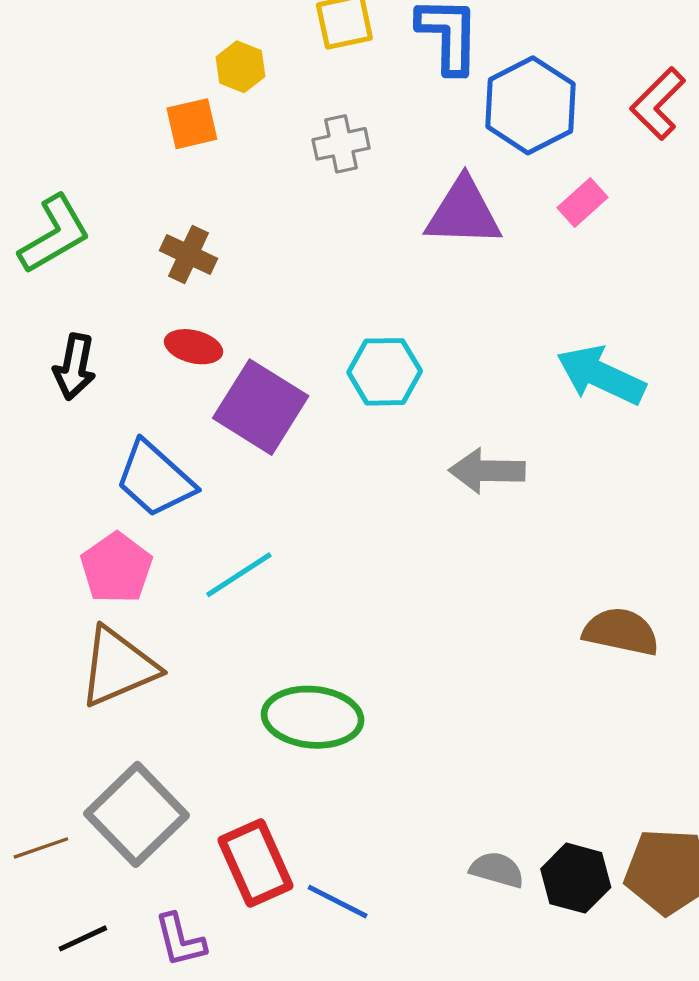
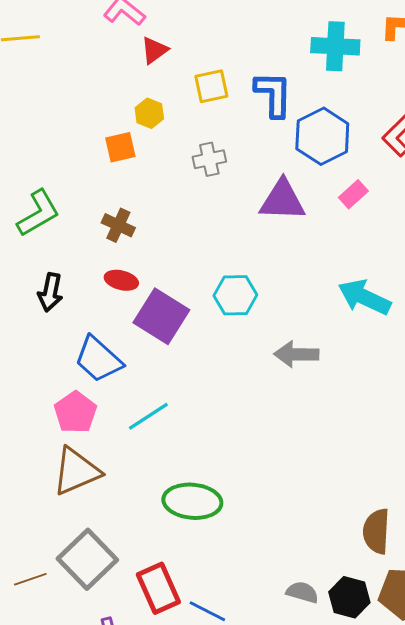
brown semicircle: (621, 632) -> (376, 531), moved, turned -99

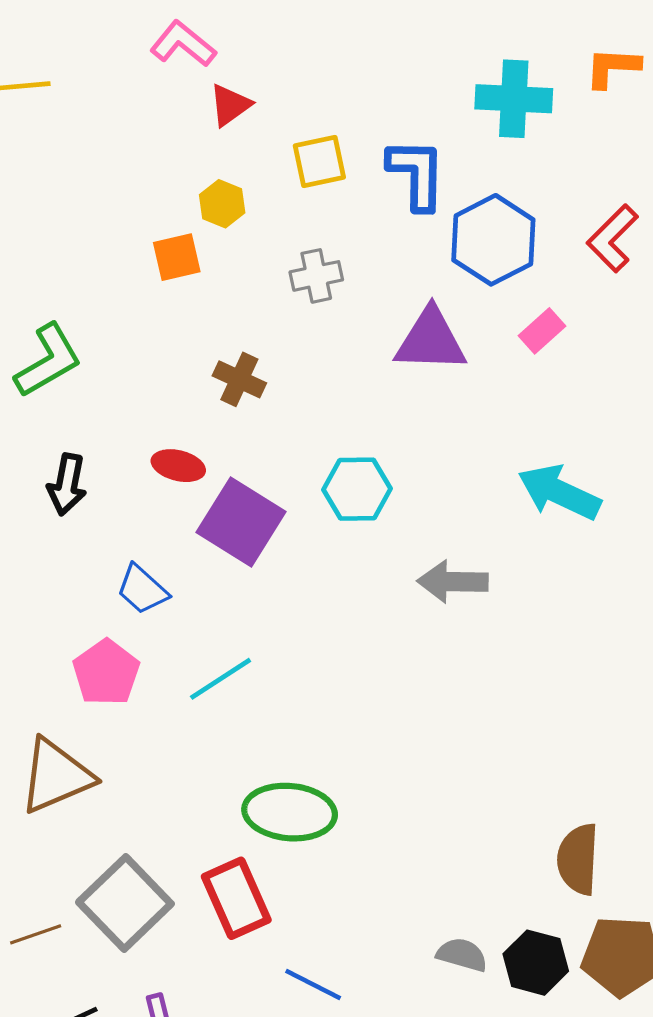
brown cross: (118, 225) -> (239, 379), moved
blue trapezoid: (98, 359) -> (142, 589), size x0.7
brown triangle: (76, 471) -> (56, 776), moved
red rectangle: (158, 588) -> (236, 898), moved

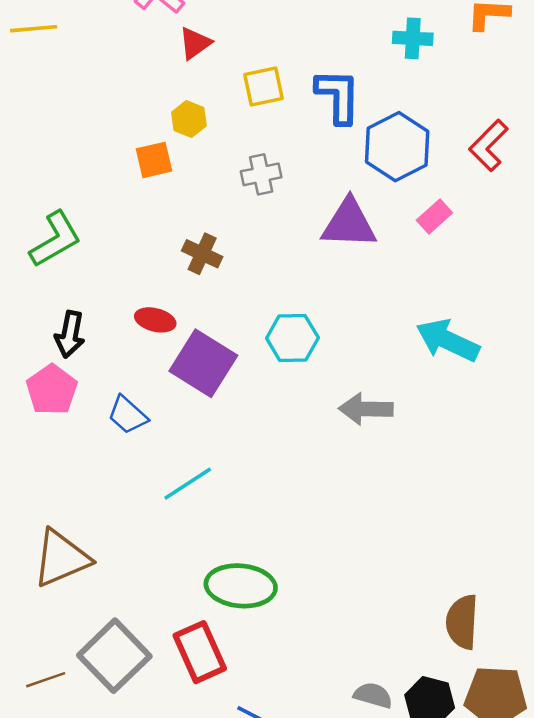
cyan cross: (514, 99) -> (413, 38), size x0.7
pink pentagon: (106, 673) -> (52, 390), moved

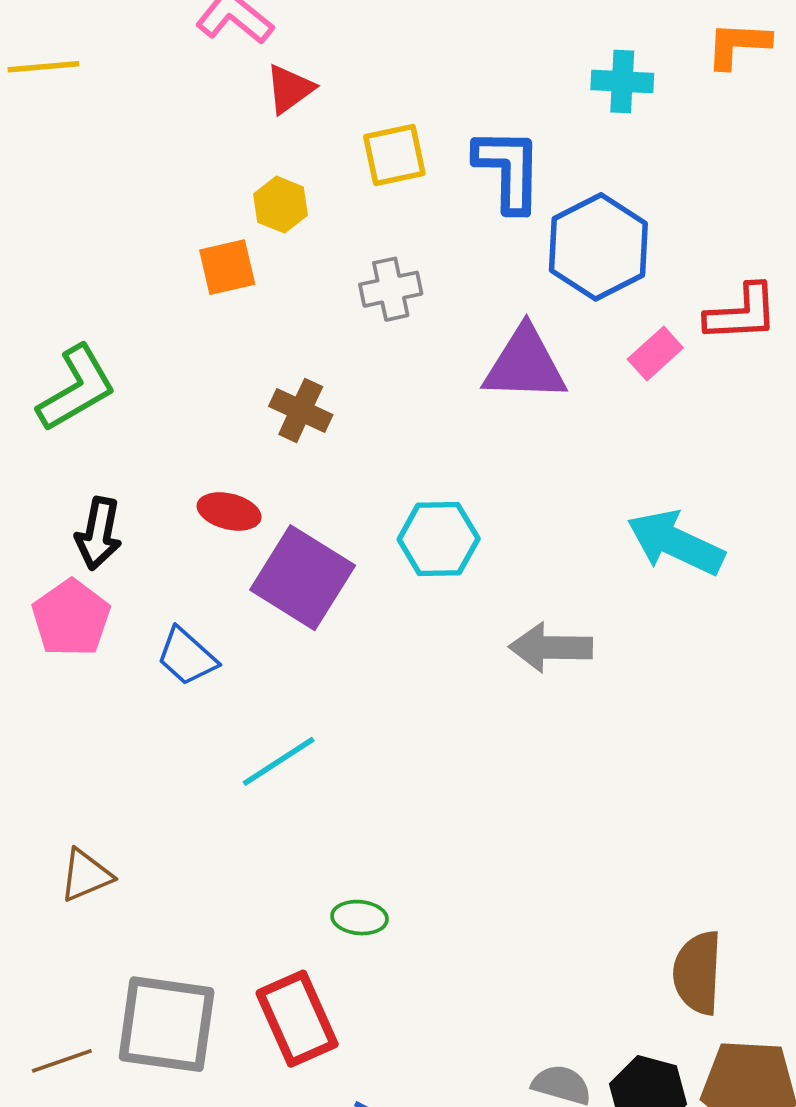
red L-shape: (489, 145) -> (742, 313), moved, turned -138
brown triangle: (61, 558) -> (86, 875), size x0.6
green ellipse: (241, 586) -> (360, 918), size x0.5
gray square: (114, 656) -> (167, 1024), turned -38

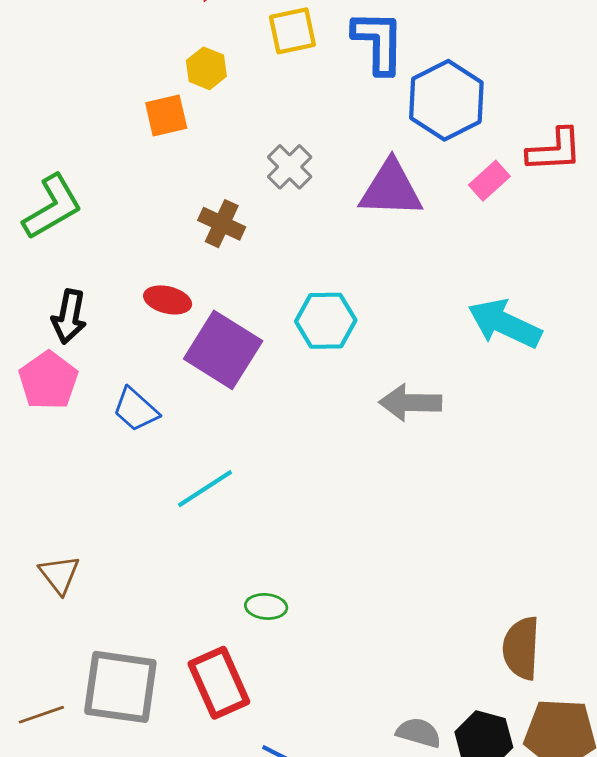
gray cross: (391, 289) -> (290, 167), moved, turned -33
brown triangle: (86, 875) -> (59, 575), turned -45

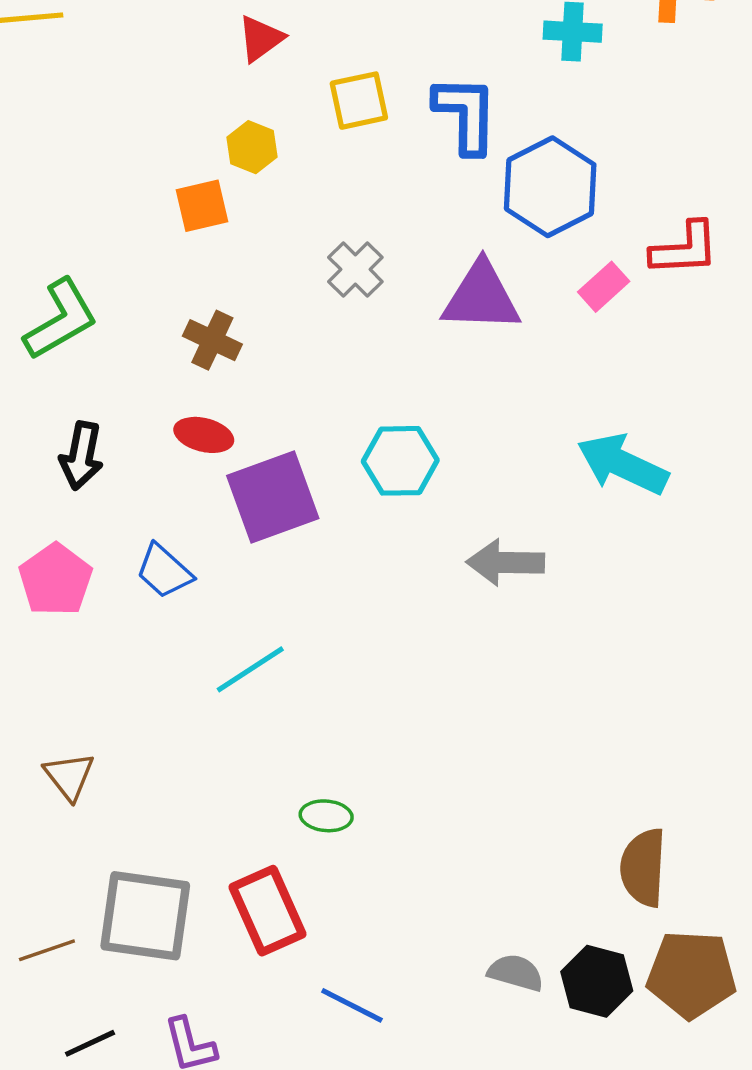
brown cross: (222, 224) -> (212, 340), moved
purple square: (223, 350) -> (273, 497), turned 38
pink pentagon: (48, 380) -> (56, 580), moved

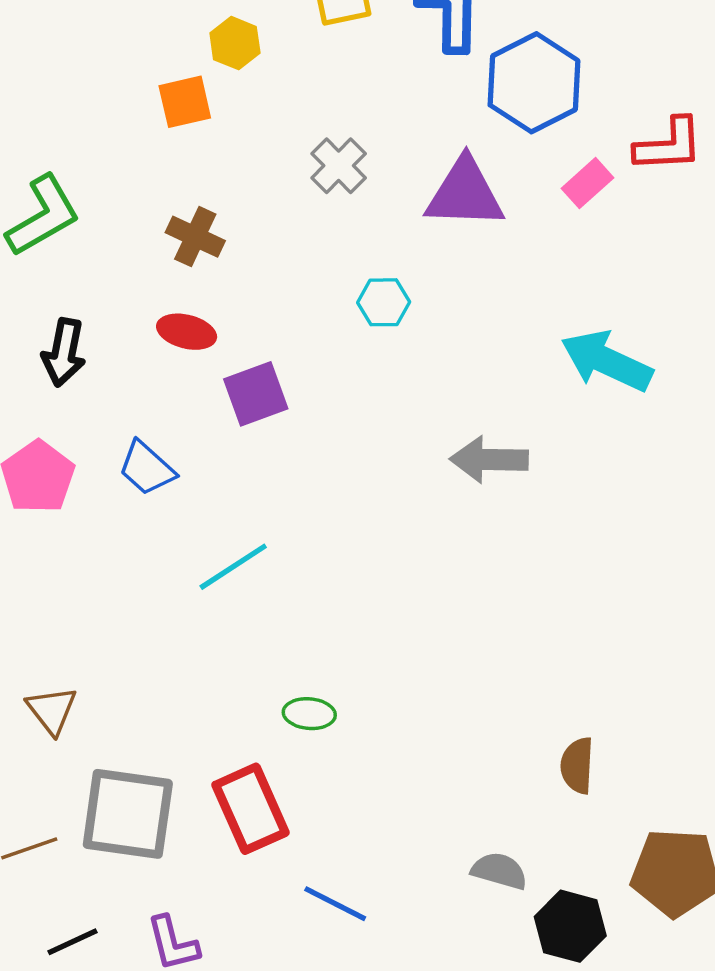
cyan hexagon: (400, 461) -> (384, 302), moved, size x0.7
purple square: (273, 497) -> (256, 394), size x0.7
brown triangle: (69, 776) -> (52, 710), moved
brown semicircle: (643, 868) -> (577, 765), moved, size x0.7
black hexagon: (597, 981) -> (570, 926), moved

